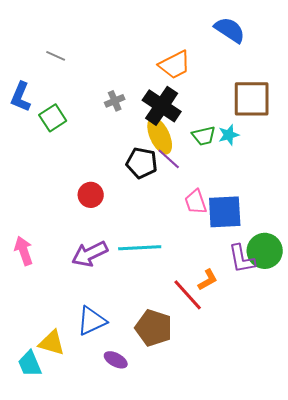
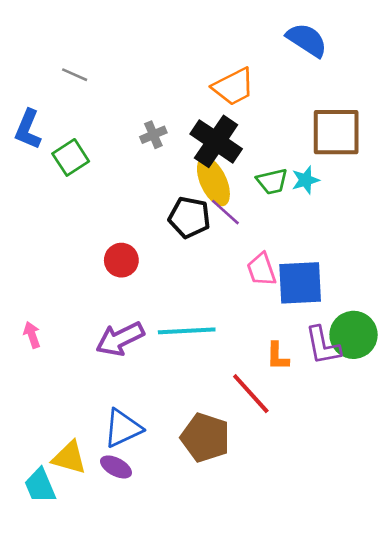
pink arrow: (24, 251) -> (32, 335), size x0.7
orange L-shape: (208, 280) -> (277, 356), moved, turned 120
purple ellipse: (116, 360) -> (116, 467), moved

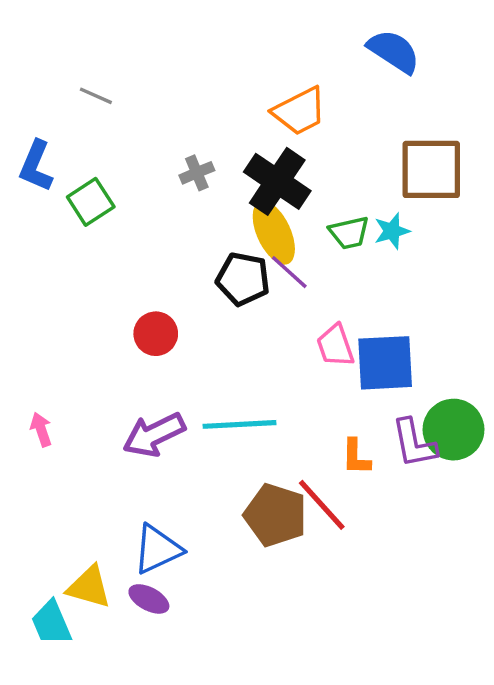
brown pentagon: (205, 438) -> (276, 515), moved

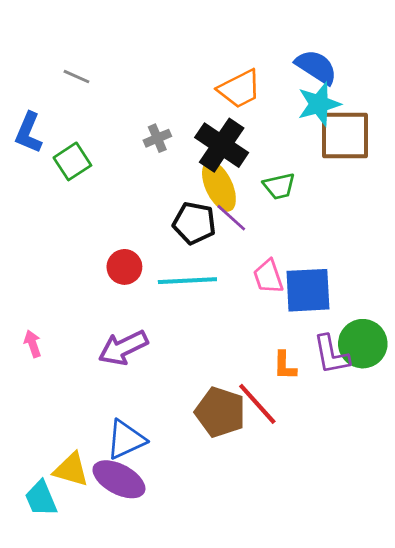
blue semicircle: (394, 51) -> (316, 67), moved
cyan star: (392, 231) -> (319, 104), moved, size x1.5
cyan line: (240, 424) -> (187, 281), moved
purple ellipse: (149, 599) -> (119, 479), size x1.6

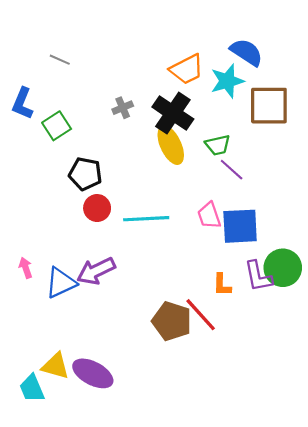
cyan star: (319, 104) -> (227, 81), moved
purple line: (231, 218) -> (232, 170), moved
black pentagon: (194, 223) -> (85, 174), moved
blue triangle: (126, 440) -> (61, 283), moved

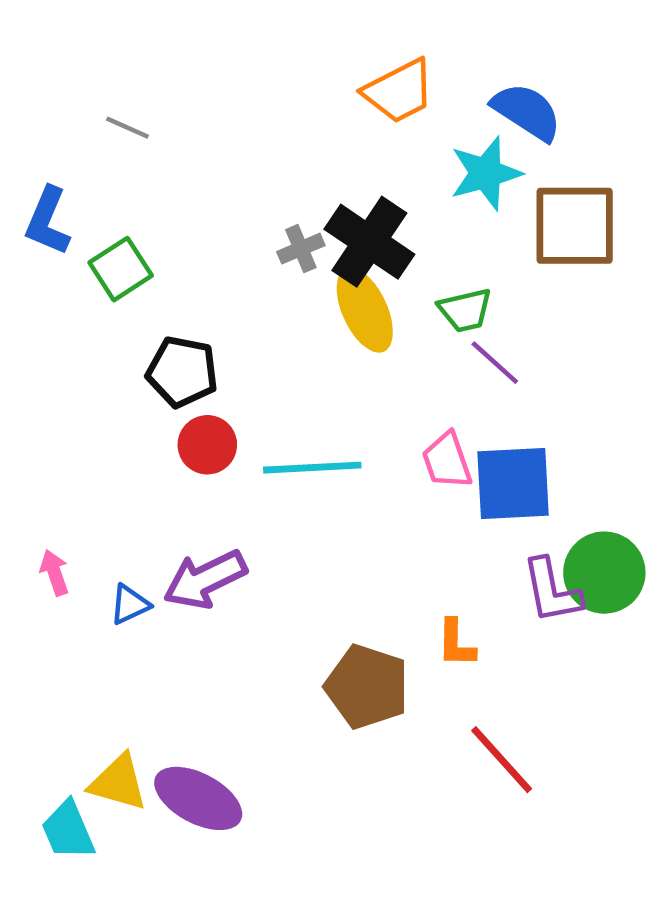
orange trapezoid: (187, 69) -> (399, 91), moved
gray cross: (123, 108) -> (301, 249), moved
blue triangle: (61, 283) -> (130, 604), size x0.6
orange L-shape: (222, 285) -> (456, 643), moved
red line: (201, 315) -> (502, 760), moved

